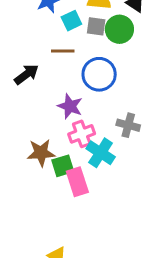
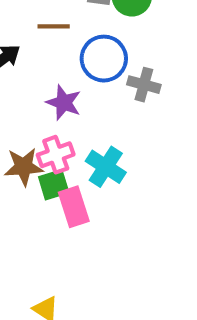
gray cross: (128, 125) -> (144, 85), moved
pink cross: (82, 134) -> (56, 155), moved

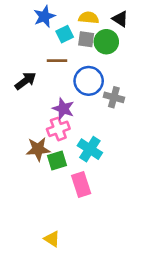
pink cross: (56, 155) -> (58, 129), moved
pink rectangle: (74, 207) -> (81, 185), moved

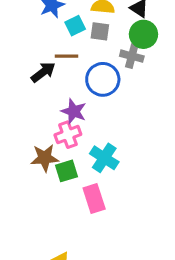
green circle: (106, 42) -> (143, 34), moved
black arrow: (25, 81) -> (43, 72), moved
gray cross: (114, 97) -> (132, 56), moved

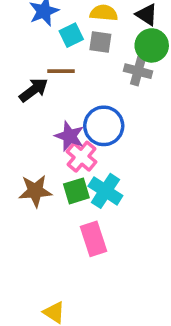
blue circle: (103, 79) -> (104, 126), moved
pink cross: (68, 135) -> (82, 157), moved, turned -30
green square: (66, 171) -> (76, 191), moved

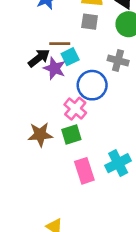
cyan square: (71, 35) -> (70, 57), moved
gray cross: (138, 71) -> (118, 61), moved
purple star: (70, 136) -> (55, 68), moved
cyan cross: (105, 191) -> (118, 163), moved, turned 30

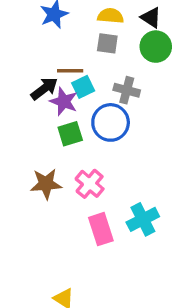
gray cross: (118, 61) -> (127, 90), moved
pink cross: (75, 109) -> (90, 184), moved
green square: (71, 134) -> (70, 134), moved

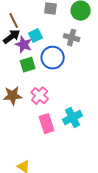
brown line: (70, 71) -> (14, 21), moved, turned 63
gray cross: (127, 90) -> (72, 38), moved

